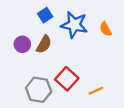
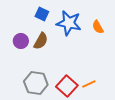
blue square: (45, 15) -> (42, 14), turned -32
red square: (67, 79) -> (67, 86), moved

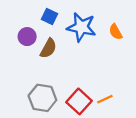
purple circle: (21, 41) -> (27, 37), moved

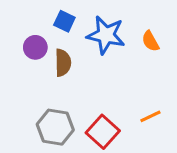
brown semicircle: (48, 48) -> (63, 63), turned -30
orange line: (105, 99) -> (150, 116), moved

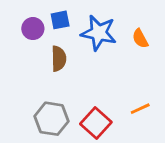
blue square: (64, 21) -> (60, 20), turned -36
purple circle: (35, 47) -> (33, 29), moved

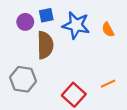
brown semicircle: (59, 59) -> (45, 45), size x1.4
gray hexagon: (51, 119) -> (23, 79), moved

